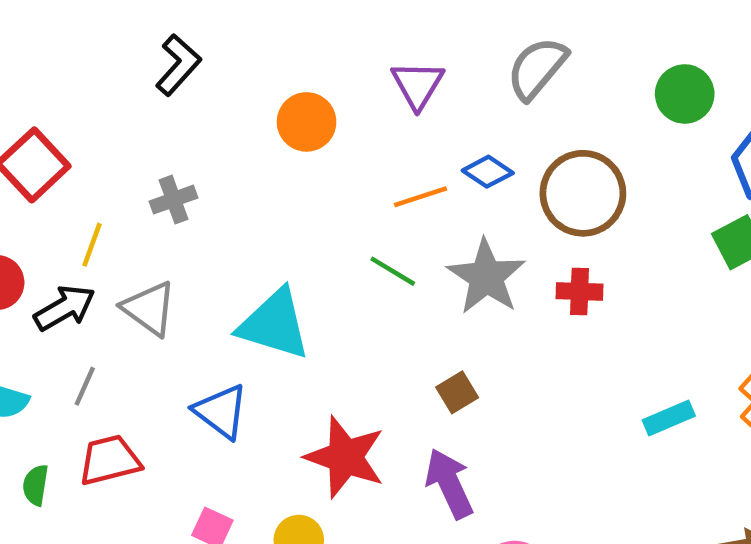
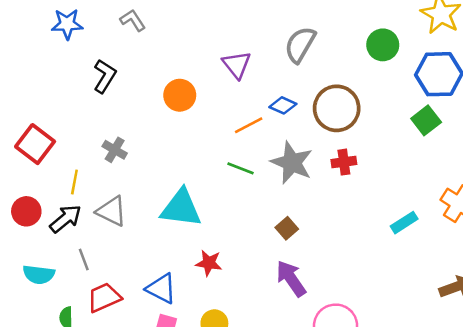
gray cross: (174, 200) -> (115, 150), turned -30
gray line: (85, 386) -> (84, 260), turned -35
blue triangle: (221, 412) -> (161, 288), moved
red star: (345, 457) -> (209, 263), moved, size x0.6

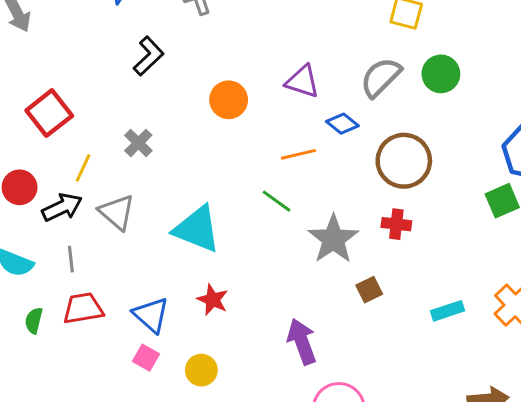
green circle: (383, 45) -> (441, 74), moved
purple triangle: (237, 65) -> (302, 82), turned -48
blue diamond: (283, 105) -> (342, 124), moved
gray star: (292, 163) -> (333, 239), moved
brown square: (287, 228) -> (369, 290), moved

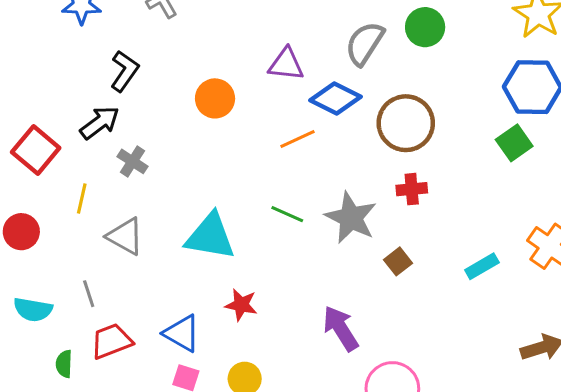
blue diamond: (342, 124) -> (336, 99), size x1.5
green line: (277, 201) -> (287, 214), moved
black arrow: (62, 207) -> (100, 123), moved

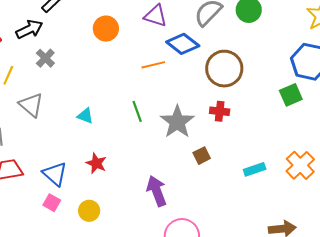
green line: (287, 214) -> (137, 111), turned 35
cyan triangle: (210, 236) -> (85, 116), size x0.5

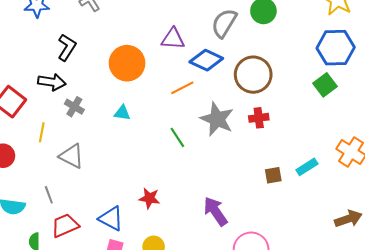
black arrow: (29, 29) -> (52, 82), turned 48
orange circle: (106, 29) -> (127, 63), size x1.4
cyan triangle: (85, 116) -> (122, 113), moved
gray star: (177, 122) -> (217, 119), moved
brown square: (202, 156) -> (273, 175), moved, turned 30

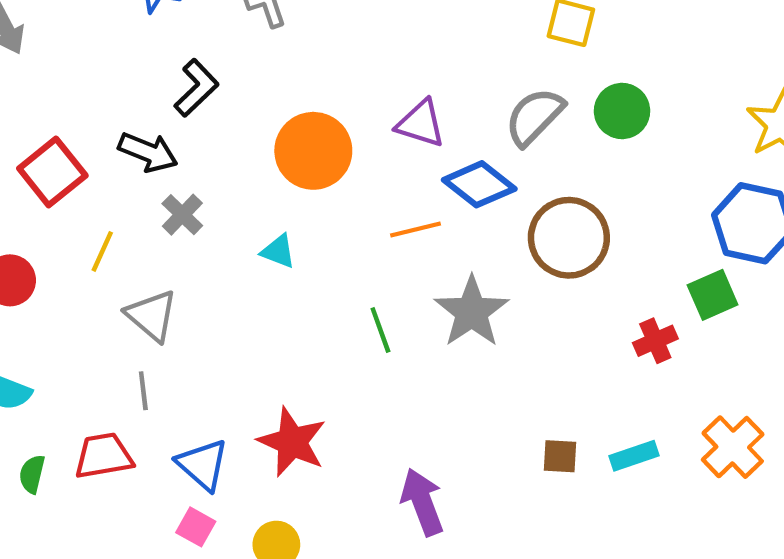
red cross: (259, 118) -> (655, 341), moved, turned -30
gray line: (49, 195) -> (143, 391), moved
red star: (149, 198) -> (292, 442), size x1.5

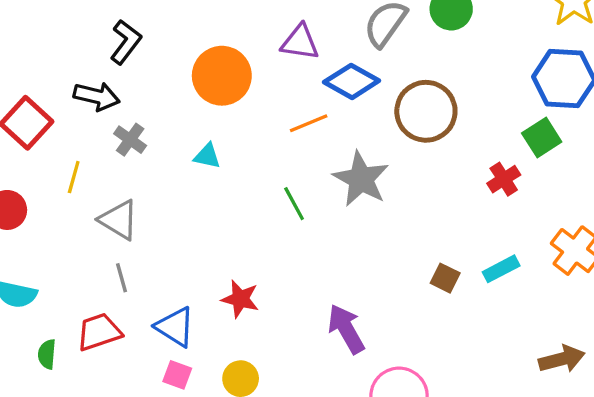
red star: (292, 442) -> (240, 299), size x0.7
brown square: (560, 456) -> (445, 278), turned 32

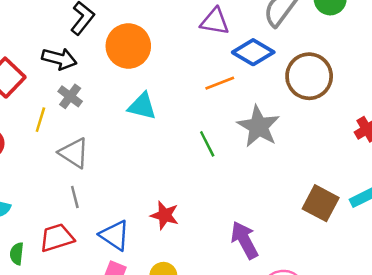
orange circle: (222, 76) -> (128, 46), moved
gray cross: (130, 140) -> (70, 96), moved
cyan triangle: (207, 156) -> (142, 106), size x1.4
brown square: (445, 278) -> (321, 203), size x1.6

